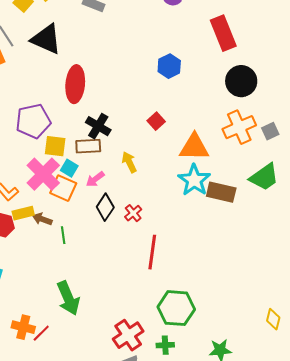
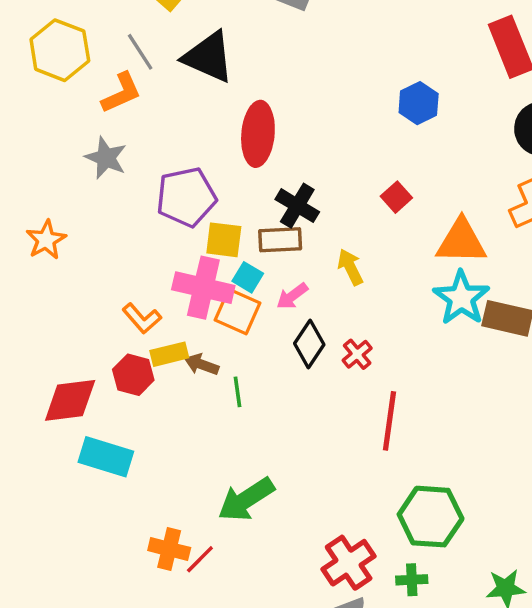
pink cross: (43, 174) -> (203, 288), turned -32
green arrow: (68, 298) -> (246, 499), turned 80

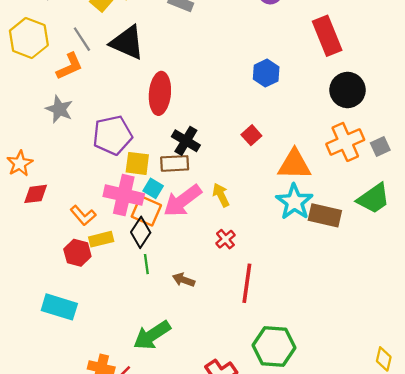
yellow arrow: (350, 267) -> (221, 195), moved
pink arrow: (292, 296) -> (183, 201), size x1.8
black diamond: (309, 344) -> (141, 232), moved
brown arrow: (202, 364) -> (184, 280), moved
red diamond: (70, 400) -> (36, 194), moved, size x0.7

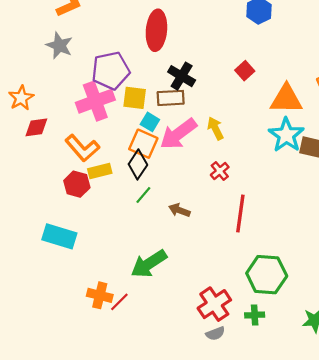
pink cross: (124, 195) -> (95, 101), moved, turned -33
orange L-shape: (83, 215) -> (82, 148), size x1.4
green line: (146, 264) -> (143, 195), turned 48

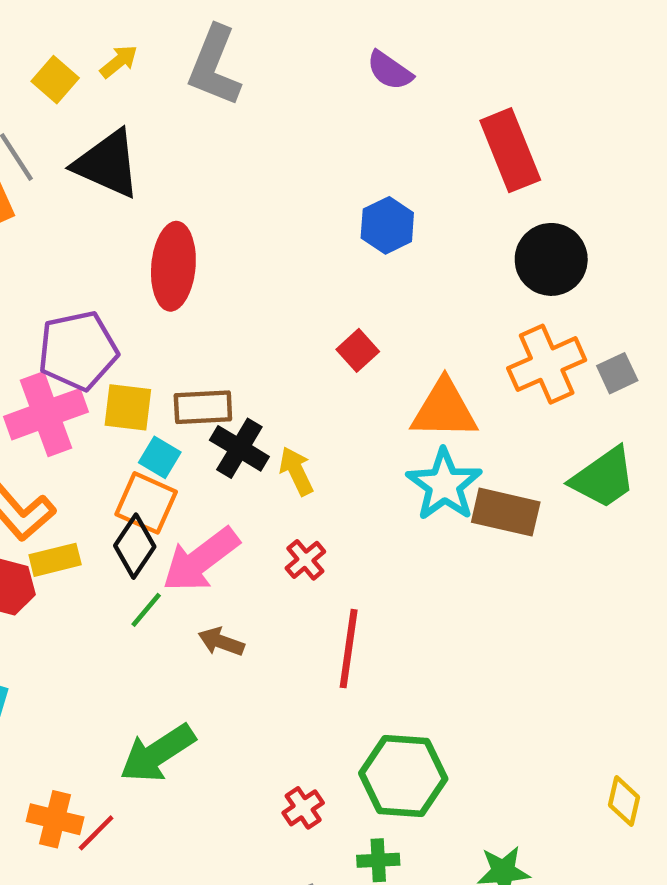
black cross: (182, 76) -> (239, 448), moved
pink arrow: (178, 134) -> (201, 560), moved
red cross: (214, 304) -> (303, 808), moved, size x0.6

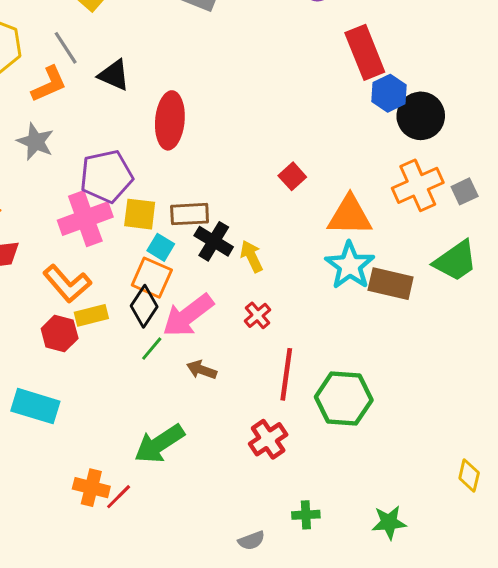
red rectangle: (510, 150) -> (365, 52), moved
black triangle: (107, 164) -> (114, 75), moved, size x0.7
blue hexagon: (387, 225) -> (389, 93), moved
green hexagon: (403, 776) -> (344, 398), moved
red cross: (303, 808) -> (268, 439), moved, size x1.4

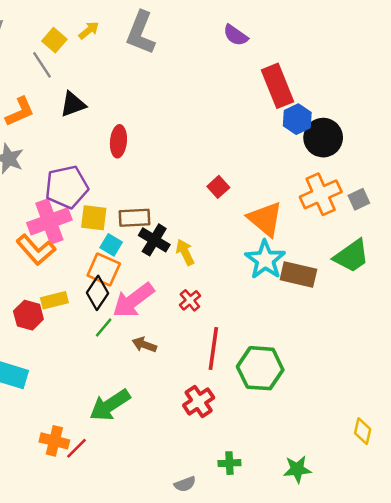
gray line: (66, 48) -> (42, 65), moved
black triangle: (114, 75) -> (73, 104), turned -44
red ellipse: (170, 120) -> (118, 141), size x0.7
orange triangle: (350, 216) -> (265, 219), turned 39
orange L-shape: (67, 284) -> (36, 250), moved

